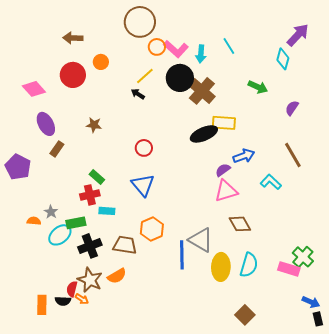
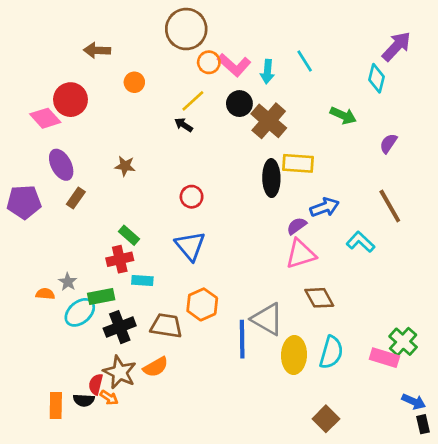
red circle: (73, 75) -> (70, 100), moved
black circle: (180, 78) -> (239, 104), size x0.7
black ellipse: (204, 134) -> (271, 178), turned -68
purple pentagon: (18, 167) -> (24, 202), moved, turned -30

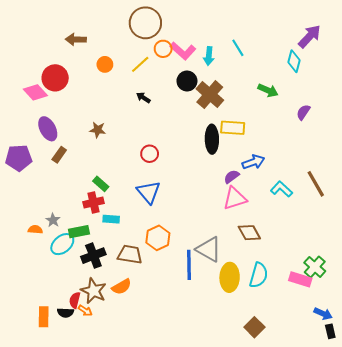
yellow line: (193, 101) -> (140, 64), moved
brown line: (390, 206) -> (316, 184), moved

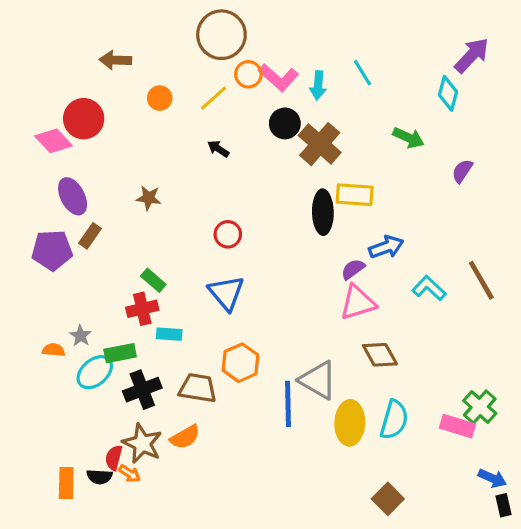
purple pentagon: (19, 158) -> (52, 250), moved

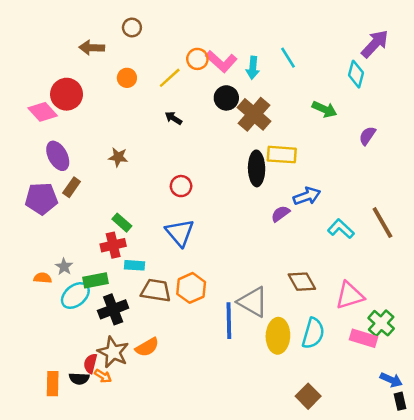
brown circle: (221, 35) -> (132, 27), moved, size x0.5
pink triangle: (358, 302) -> (350, 296), moved
brown trapezoid: (198, 388) -> (156, 290), moved

